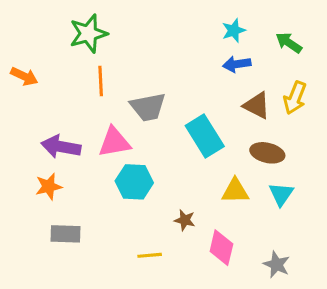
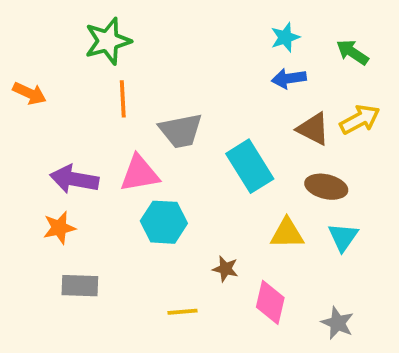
yellow arrow: (295, 98) -> (360, 119), turned -140

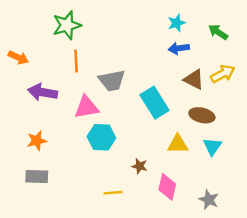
purple arrow: (74, 179) -> (43, 92), moved
gray rectangle: (80, 286) -> (37, 177), moved

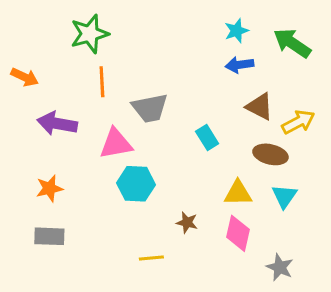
green arrow: (218, 32) -> (292, 43), size x1.4
yellow arrow: (223, 74) -> (298, 122), moved
cyan rectangle: (155, 103) -> (207, 137), size x0.6
pink diamond: (167, 187) -> (238, 233), moved

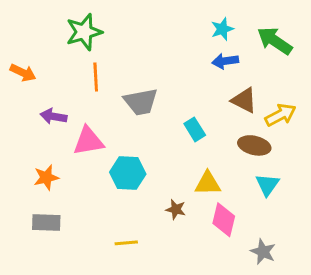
purple arrow: (57, 124) -> (54, 116), size x0.7
pink triangle: (116, 144) -> (88, 141), moved
yellow triangle: (238, 193) -> (208, 183), moved
yellow line: (151, 258) -> (126, 243), moved

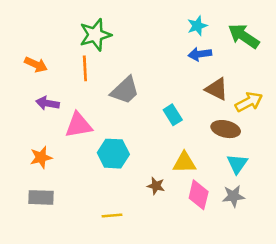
green star: (84, 32) -> (95, 35), moved
orange arrow: (23, 73) -> (36, 64), moved
gray trapezoid: (141, 102) -> (125, 90), turned -32
gray star: (263, 252) -> (233, 196), moved, turned -30

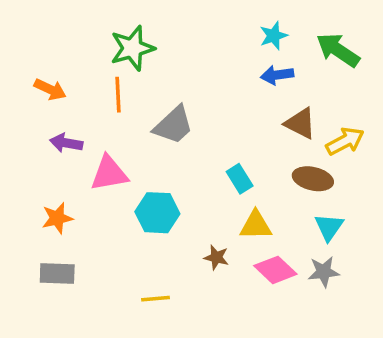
cyan rectangle: (173, 115) -> (240, 179), moved
pink diamond: (199, 195) -> (275, 270), turned -60

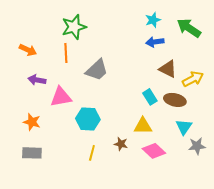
cyan rectangle: (240, 179) -> (150, 97), moved
orange star: (57, 218) -> (32, 122), turned 30
gray star: (324, 272) -> (197, 146), moved
yellow line: (156, 299) -> (92, 153), moved, turned -70

